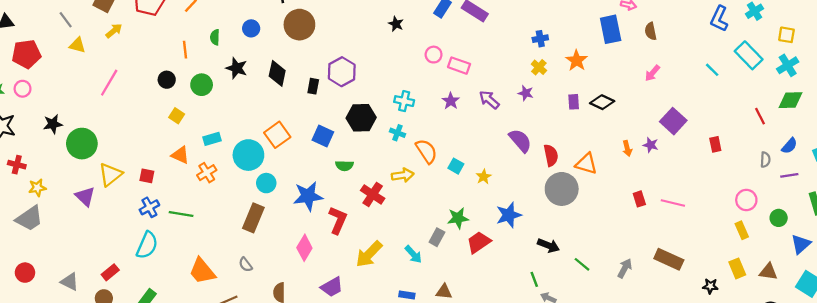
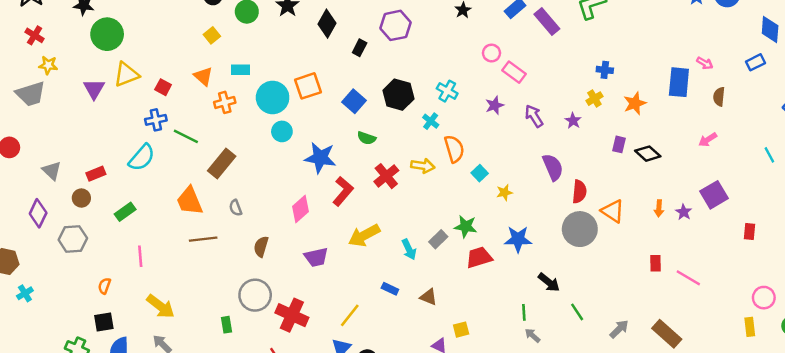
purple hexagon: (342, 72) -> (396, 25), moved
brown rectangle: (253, 218) -> (222, 163), moved

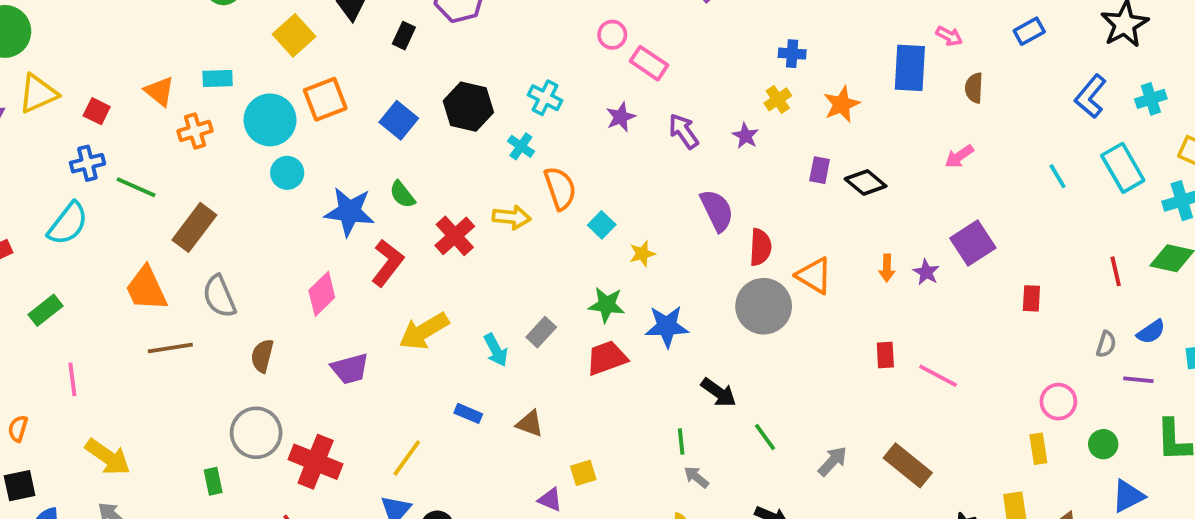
yellow square: (212, 35) -> (294, 35), moved, size x1.5
green semicircle: (367, 138) -> (402, 194), moved, turned 36
gray semicircle: (236, 208) -> (219, 296), size x1.6
green star: (466, 226) -> (607, 305), moved

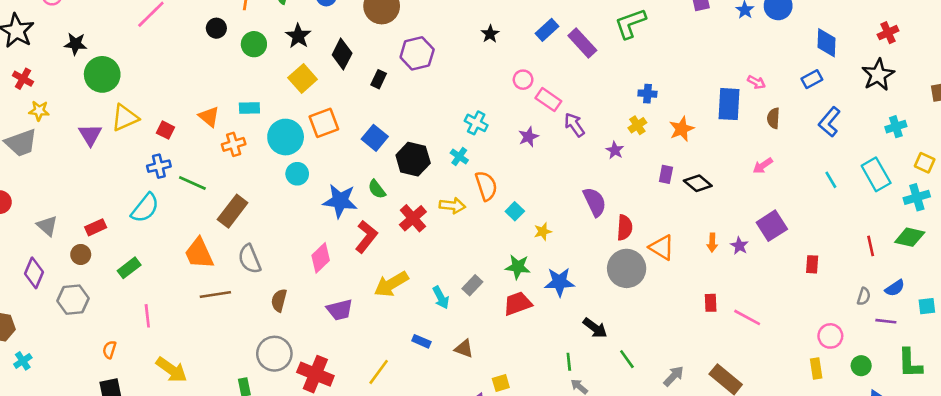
blue L-shape: (1091, 96) -> (829, 122), moved
black hexagon: (468, 107) -> (413, 159), moved
purple arrow: (684, 131) -> (574, 125), moved

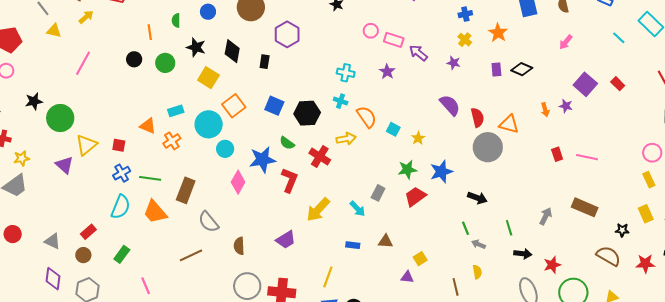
orange trapezoid: (199, 253) -> (155, 212), moved
pink diamond: (321, 258) -> (238, 182), moved
red rectangle: (812, 264) -> (618, 84), moved, turned -32
green line: (627, 359) -> (509, 228), moved, turned 35

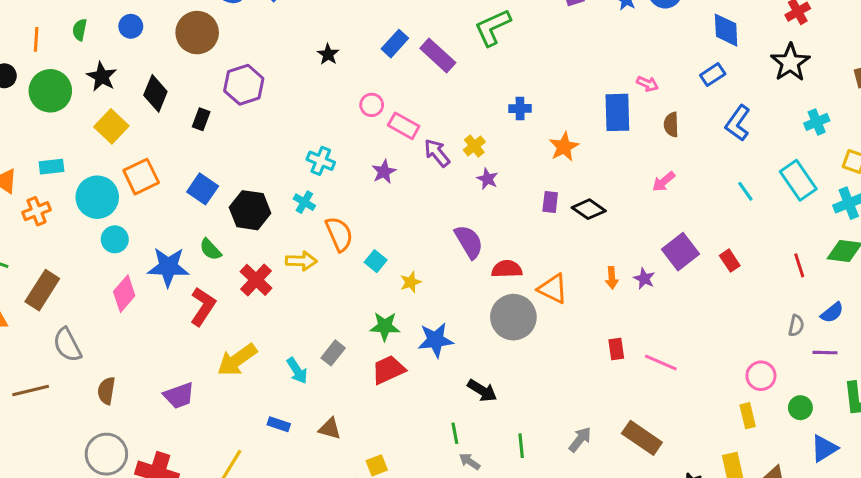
yellow cross: (465, 40) -> (474, 146), moved
green circle: (165, 63) -> (50, 91), size x1.4
red semicircle: (477, 118) -> (507, 269), turned -90

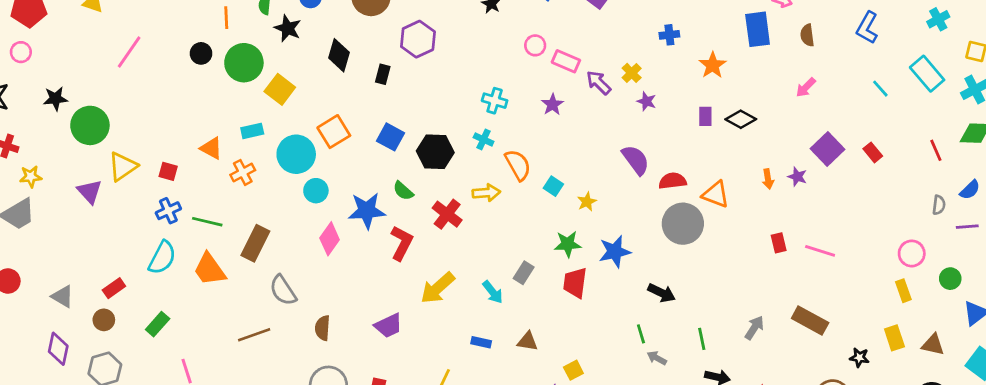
black star: (102, 77) -> (288, 28), moved
yellow square: (111, 126) -> (280, 89), moved
red trapezoid: (388, 370) -> (575, 283), turned -52

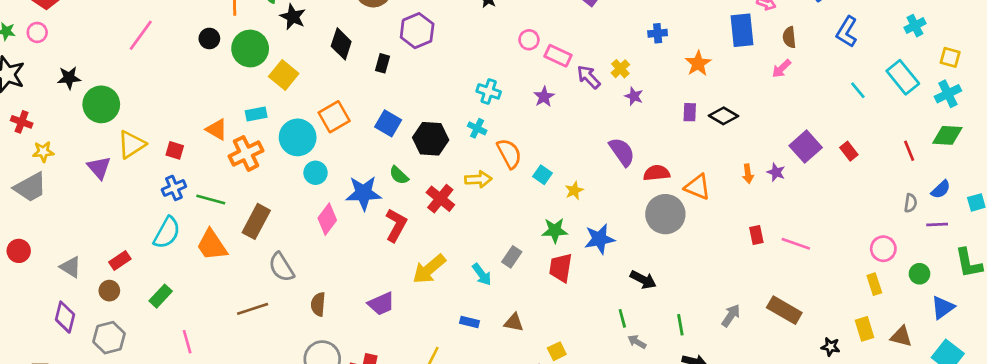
pink arrow: (806, 87) -> (782, 69), moved
orange cross: (243, 172) -> (246, 153), size x1.4

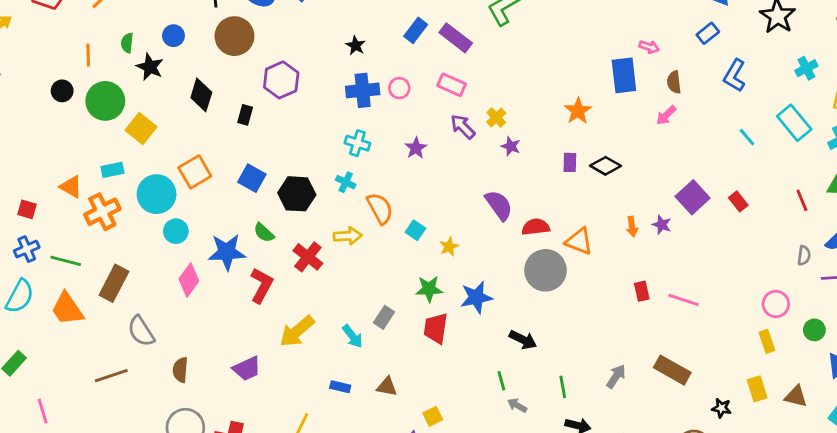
blue cross: (658, 33) -> (363, 90), moved, size x1.6
pink rectangle: (558, 56) -> (452, 85), moved

